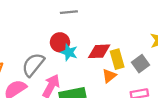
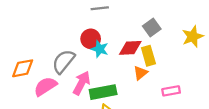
gray square: (141, 64) -> (152, 27), moved

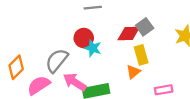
red diamond: (130, 48) -> (129, 34), moved
orange diamond: (23, 68) -> (16, 67), turned -35
pink arrow: (82, 83) -> (75, 82), turned -85

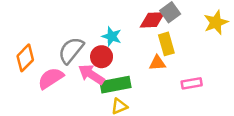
red circle: (84, 38) -> (102, 57), moved
orange triangle: (133, 72) -> (157, 63), turned 35

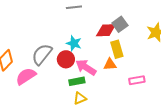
pink arrow: (91, 74) -> (86, 67), moved
green rectangle: (115, 85) -> (77, 81), size x0.7

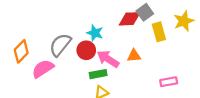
yellow rectangle: (117, 49) -> (159, 32), moved
pink rectangle: (137, 80) -> (169, 82), moved

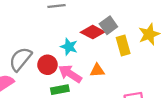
red diamond: (130, 19) -> (93, 32), turned 30
cyan star: (95, 33) -> (69, 47), moved

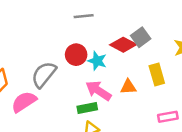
yellow rectangle: (123, 46) -> (157, 74), moved
red circle: (47, 65) -> (76, 55), moved

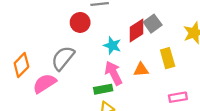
red diamond: (123, 45) -> (136, 31), turned -60
red circle: (76, 55) -> (80, 22), moved
pink arrow: (98, 91) -> (113, 73), turned 30

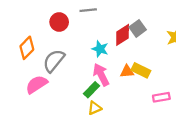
red circle: (80, 22) -> (59, 22), moved
yellow rectangle: (168, 58) -> (141, 70), moved, turned -48
orange diamond: (21, 65) -> (27, 48), moved
green rectangle: (103, 89) -> (91, 90), turned -35

